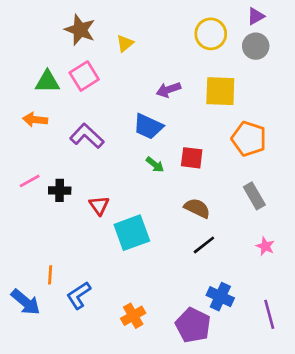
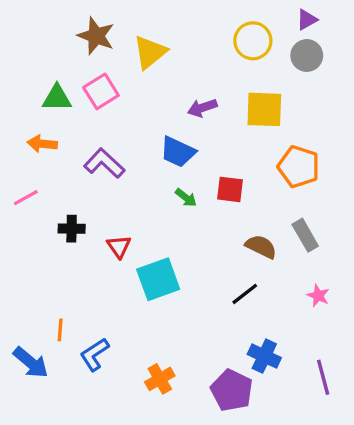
yellow triangle: (125, 43) -> (150, 52), size x1.6
pink line: (30, 181) -> (26, 198), moved
brown semicircle: (197, 208) -> (261, 247), moved

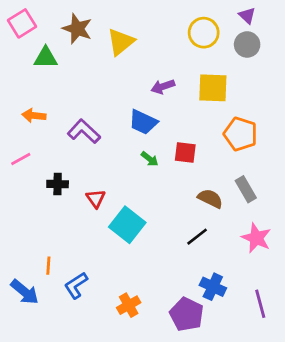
purple triangle: (307, 20) -> (247, 16), turned -48
pink square: (101, 91) -> (22, 23), moved
green triangle: (57, 98) -> (46, 58), moved
cyan square: (158, 279) -> (127, 225), turned -32
pink star: (318, 296) -> (256, 238), size x1.6

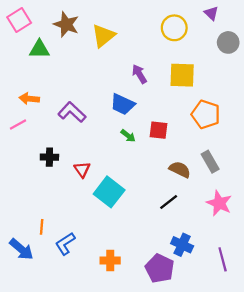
gray circle: (247, 44) -> (228, 42), moved
purple arrow: (163, 87) -> (139, 74), turned 78
pink line: (21, 159) -> (18, 125), moved
orange cross: (129, 305) -> (110, 261), turned 30

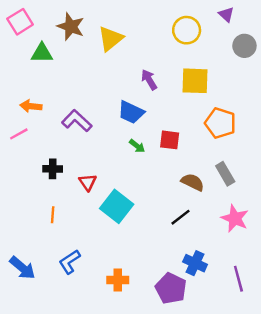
orange line: (42, 227) -> (53, 215), moved

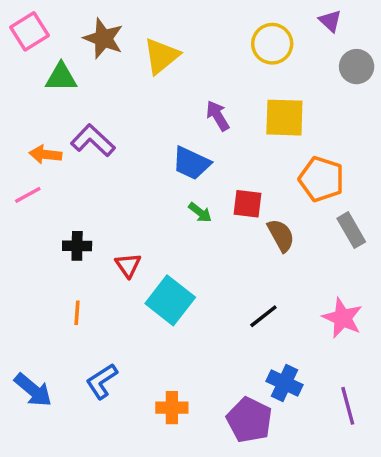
purple L-shape: (77, 121) -> (93, 140), moved
gray rectangle: (225, 174) -> (351, 230), moved
brown semicircle: (193, 182) -> (281, 235), moved, turned 35

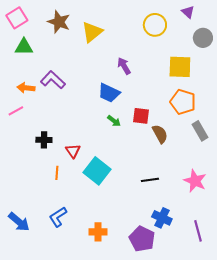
green triangle: (61, 77) -> (24, 47), moved
yellow square: (284, 118) -> (180, 67), moved
orange line: (77, 313) -> (57, 173), moved
black line: (263, 316) -> (150, 180), turned 30

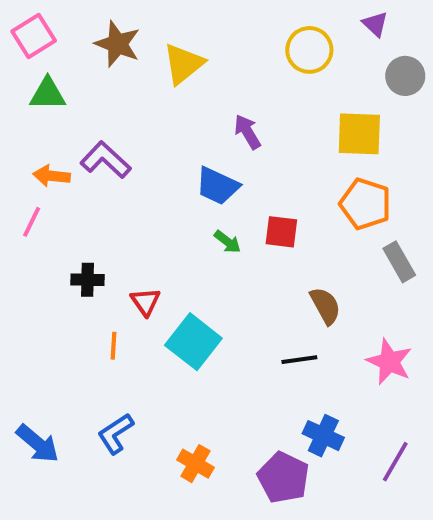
pink line: (16, 111) -> (32, 222), turned -35
brown semicircle: (160, 134) -> (325, 306), moved
purple line: (198, 231) -> (395, 462), turned 45
orange cross: (98, 232) -> (195, 464), turned 30

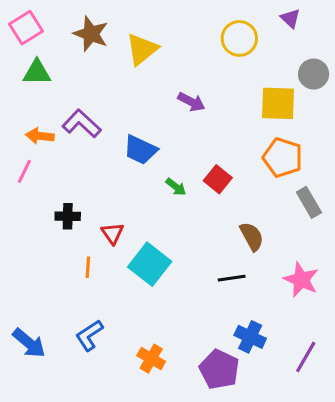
gray circle: (405, 76) -> (314, 74), moved
purple arrow: (247, 132) -> (191, 102), turned 148
blue trapezoid: (217, 186) -> (140, 150), moved
red square: (281, 232) -> (218, 179), turned 32

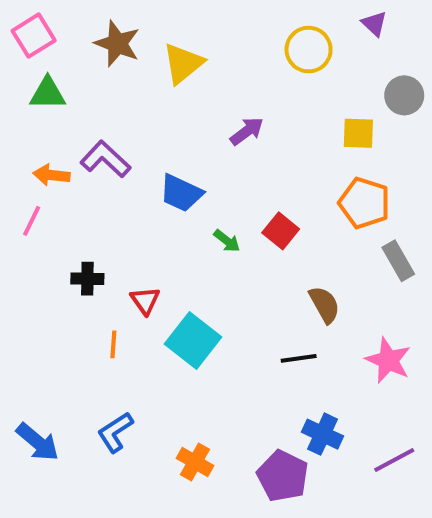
purple arrow: (191, 102) -> (247, 131), turned -64
yellow square: (278, 103) -> (358, 133), size x0.7
purple line: (306, 357) -> (394, 460), turned 32

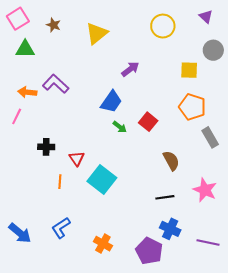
purple triangle: (374, 24) -> (206, 17), moved
brown star: (117, 44) -> (54, 25), moved, size x0.6
blue trapezoid: (181, 193) -> (111, 102), moved, turned -80
black line: (299, 358) -> (165, 197), moved
purple line: (394, 460) -> (208, 243), turned 40

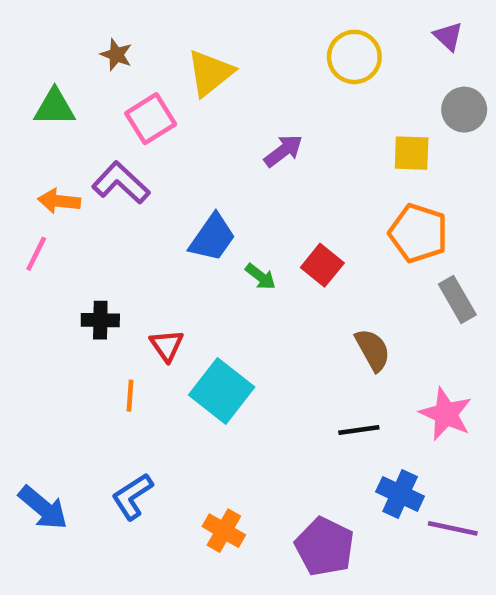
pink square: (18, 19) -> (151, 119), moved
blue trapezoid: (111, 102) -> (212, 238), moved
blue cross: (170, 229) -> (400, 494), moved

